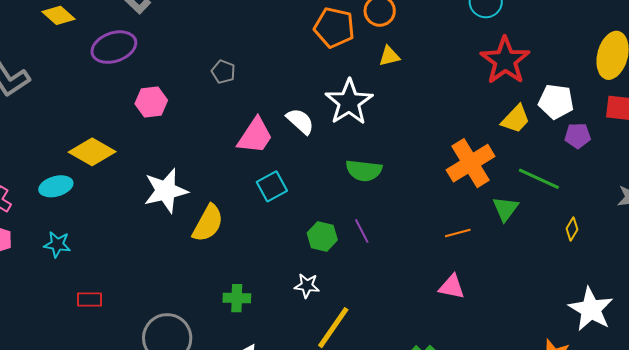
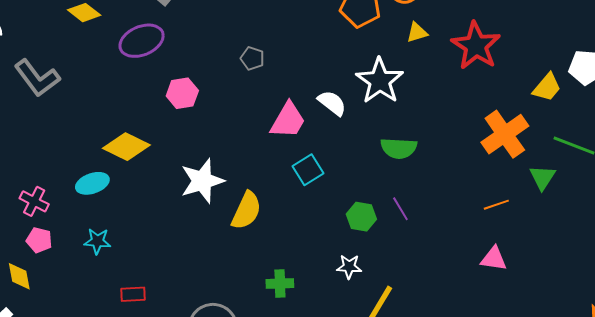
red star: (505, 60) -> (476, 46), moved

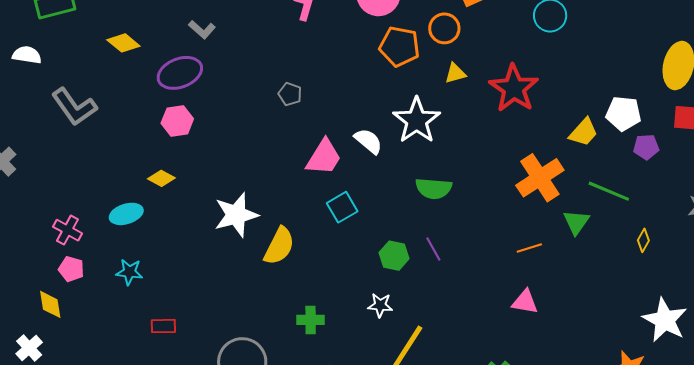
pink hexagon: (182, 93) -> (177, 121), moved
yellow diamond: (126, 147) -> (161, 178), size x0.6

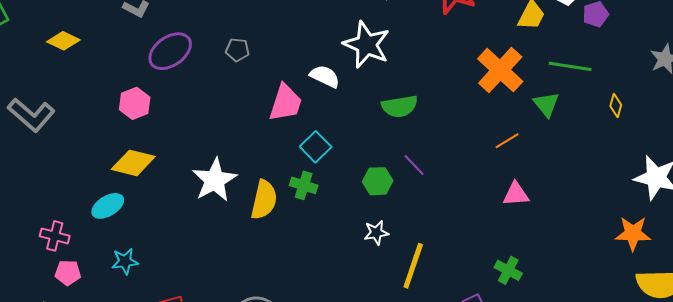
purple ellipse: (180, 73) -> (170, 51), moved
yellow diamond: (161, 178) -> (133, 163), size x1.6
green cross: (311, 320) -> (304, 185), moved, turned 32

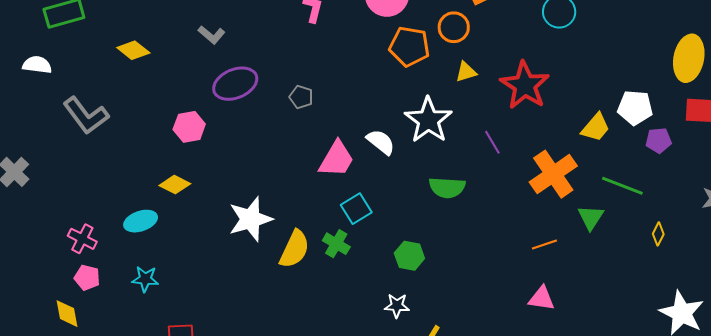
yellow diamond: (133, 163) -> (175, 185), size x0.7
purple line: (414, 165) -> (492, 142), moved

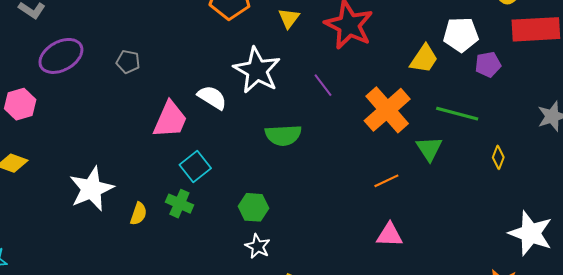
yellow triangle: (466, 72) -> (289, 18), turned -30
yellow semicircle: (294, 249) -> (139, 214), size x0.6
white star: (397, 306) -> (258, 246), moved, turned 30

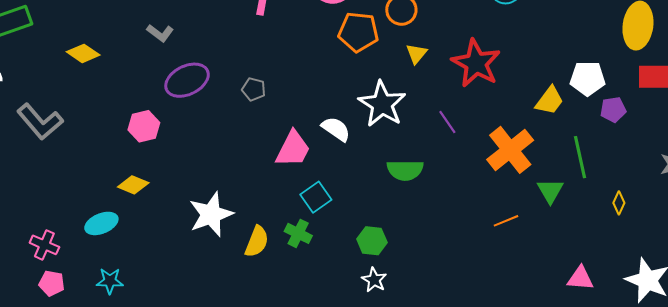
green line: (457, 114) -> (580, 157), turned 60
yellow semicircle: (139, 214) -> (257, 242), size x1.4
pink triangle: (390, 235) -> (580, 278), moved

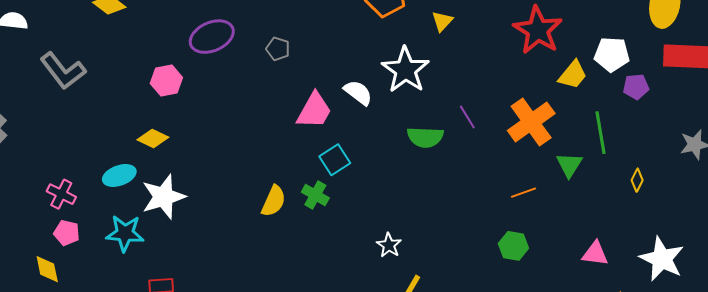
red star: (476, 63) -> (538, 30), moved
purple line: (447, 122) -> (467, 117), moved
white star: (211, 214) -> (163, 197), moved
green hexagon: (372, 241) -> (513, 246), moved
cyan star: (110, 281) -> (125, 233), size x1.4

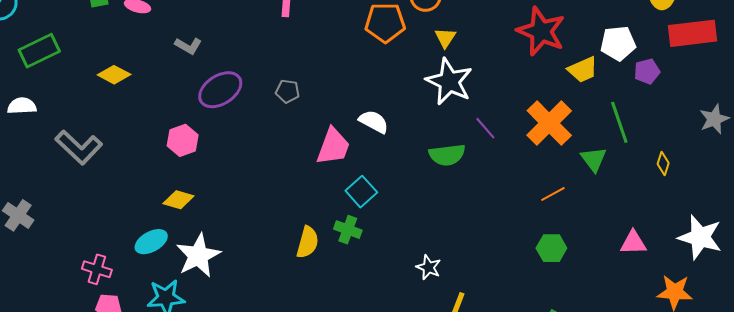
white star: (405, 70) -> (449, 82), moved
yellow trapezoid: (573, 75) -> (583, 70), turned 36

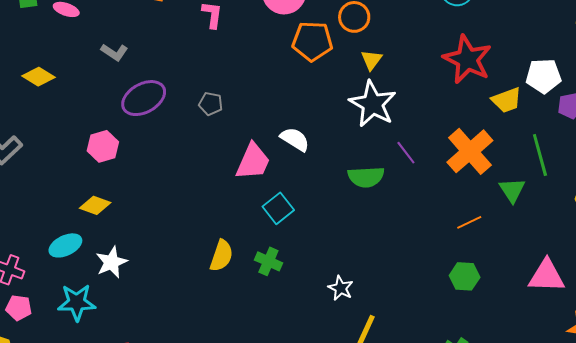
green cross: (348, 230) -> (268, 261), moved
pink triangle: (633, 243) -> (547, 276), size x1.4
white star: (198, 256) -> (111, 262), size x0.7

